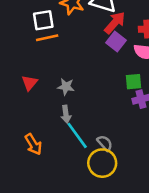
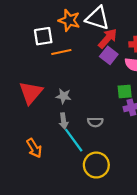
orange line: (47, 38) -> (61, 52), moved
red triangle: (30, 83) -> (31, 93), size x1.6
gray semicircle: (105, 143) -> (95, 122), moved, turned 133

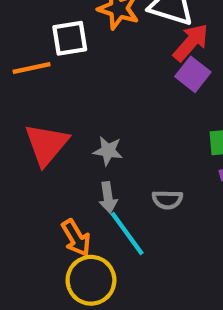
orange line: (61, 52) -> (32, 68), moved
orange arrow: (34, 148) -> (76, 238), moved
yellow circle: (96, 165) -> (91, 280), moved

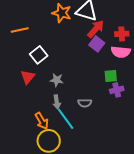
white square: (70, 38) -> (39, 55), moved, turned -30
orange line: (32, 68) -> (20, 30), moved
red triangle: (46, 144) -> (28, 77), size x0.7

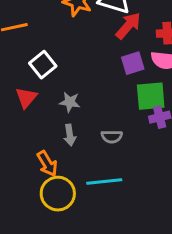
purple square: (97, 44) -> (133, 63), moved, turned 35
green square: (111, 76) -> (151, 96), size x1.5
cyan line: (66, 119) -> (104, 182), moved, turned -60

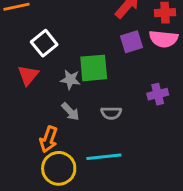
green square: (151, 96) -> (94, 68), moved
gray arrow: (70, 135) -> (70, 112), turned -36
orange arrow: (47, 164) -> (49, 139), turned 50

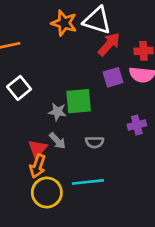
white square: (44, 43) -> (19, 88), moved
red triangle: (28, 75) -> (38, 149), moved

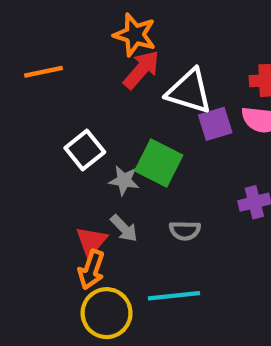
white triangle: (97, 20) -> (189, 91), moved
red arrow: (109, 44) -> (141, 70), moved
white square: (19, 88) -> (85, 150), moved
green square: (79, 101) -> (159, 163), turned 32

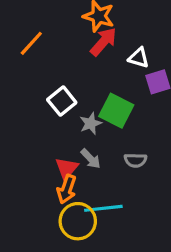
orange line: (43, 72) -> (31, 43), turned -36
white triangle: (189, 91) -> (139, 58), size x0.6
gray star: (124, 180) -> (91, 123), turned -30
cyan line: (174, 296) -> (103, 208), moved

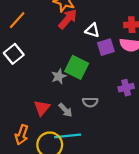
white square: (62, 101) -> (14, 54), moved
gray arrow: (91, 159) -> (65, 110), moved
orange arrow: (67, 189) -> (22, 135), moved

